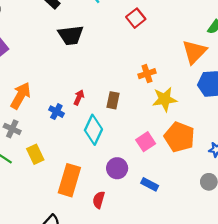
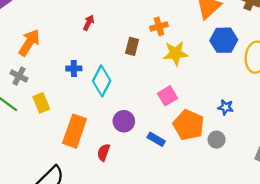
red arrow: (79, 97) -> (89, 23), moved
brown rectangle: (113, 100) -> (132, 46), moved
blue cross: (56, 112) -> (74, 68), moved, turned -32
orange pentagon: (179, 137) -> (189, 125), moved
pink square: (146, 142) -> (168, 96), moved

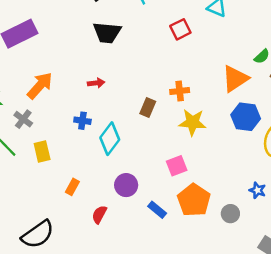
red arrow: (89, 23) -> (96, 83), moved, turned 48
blue star: (226, 107) -> (257, 190), moved
orange rectangle: (75, 131) -> (72, 187), size x0.5
gray circle: (217, 140) -> (230, 214), moved

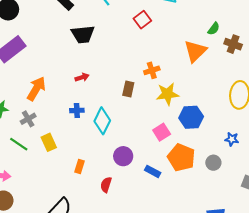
blue hexagon: (246, 117) -> (191, 117), moved
gray cross: (23, 119) -> (28, 119), turned 35

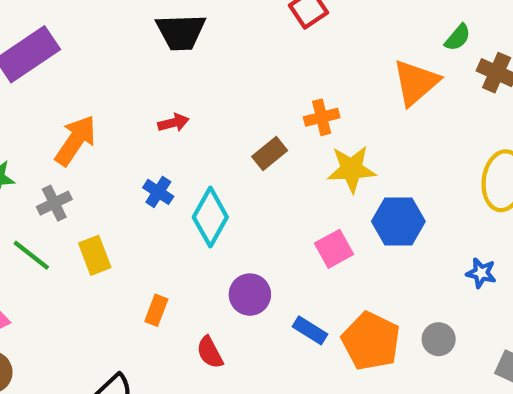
brown rectangle: (128, 89) -> (270, 154), turned 35
blue cross: (77, 110) -> (158, 192), turned 32
orange pentagon: (181, 158) -> (371, 341), moved
gray circle: (213, 163) -> (439, 339), moved
red semicircle: (106, 185) -> (210, 352), turned -49

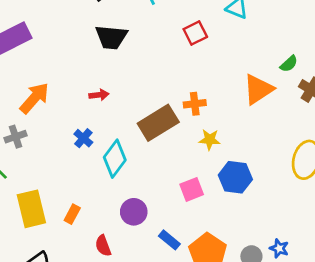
brown rectangle: (270, 154) -> (158, 123), size x1.8
yellow star: (352, 169) -> (210, 140), size x0.7
yellow rectangle: (95, 255) -> (31, 209), moved, size x1.5
blue star: (481, 273) -> (279, 248), moved

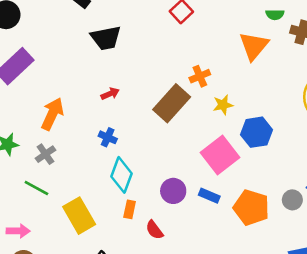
green semicircle: (289, 64) -> (275, 15), turned 60
cyan diamond: (115, 159) -> (121, 175), moved
pink square: (192, 189) -> (220, 155), size x1.6
orange rectangle: (72, 214) -> (130, 209), moved
blue rectangle: (169, 240) -> (209, 196), moved

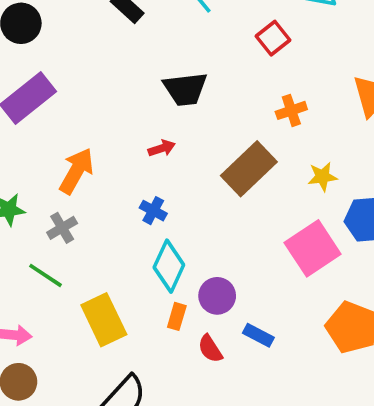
black trapezoid: (106, 38) -> (185, 89), moved
orange cross: (200, 76) -> (291, 110), moved
purple circle: (173, 191) -> (217, 296), moved
blue rectangle: (209, 196) -> (258, 335), moved

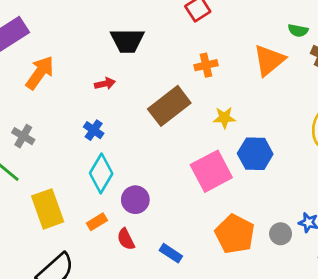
orange arrow: (76, 171) -> (40, 73), moved
gray cross: (62, 228) -> (23, 136), turned -35
orange rectangle: (177, 316) -> (97, 222), moved, turned 36
blue rectangle: (258, 335) -> (171, 253), moved

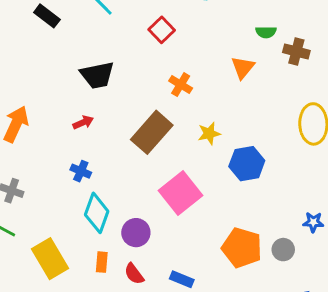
orange triangle: (269, 60) -> (243, 67), size x0.7
orange cross: (206, 65) -> (181, 85), turned -35
pink square: (211, 171) -> (180, 193), moved
orange rectangle: (97, 222) -> (102, 262), turned -42
gray circle: (281, 234) -> (283, 250), moved

